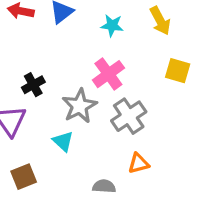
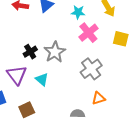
pink cross: (108, 74) -> (88, 33), moved
gray star: (79, 106) -> (55, 52), moved
cyan triangle: (63, 141) -> (42, 79), moved

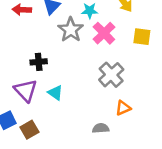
black cross: (30, 52) -> (39, 62), turned 32
gray star: (55, 52) -> (71, 30), moved
brown square: (27, 110) -> (29, 130), moved

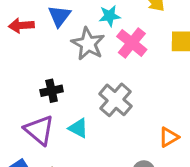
gray cross: (111, 75) -> (115, 100), moved

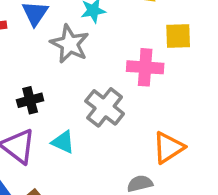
pink cross: (132, 43) -> (145, 67), moved, turned -32
orange triangle: (169, 137) -> (168, 147), size x1.4

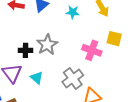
gray star: (70, 44) -> (47, 45), moved
gray cross: (105, 107) -> (73, 79), moved

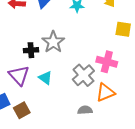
pink cross: (92, 50) -> (107, 62), moved

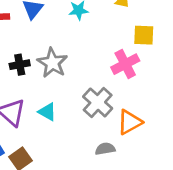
black cross: (31, 50) -> (20, 65), moved
pink cross: (107, 62) -> (125, 64), moved, turned -36

